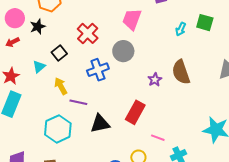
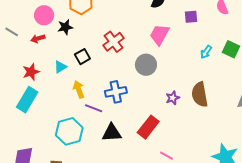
blue cross: (98, 70) -> (116, 92), moved

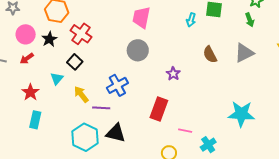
red cross: (113, 42) -> (81, 34), moved
brown semicircle: (200, 94) -> (210, 55), moved, size x0.7
cyan rectangle: (27, 100) -> (35, 120), size x0.7
black triangle: (112, 133) -> (116, 133), moved, turned 35

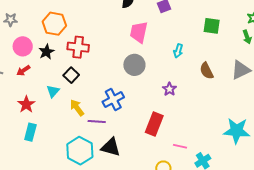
cyan arrow: (191, 20) -> (178, 51), moved
red cross: (81, 34) -> (78, 47), turned -30

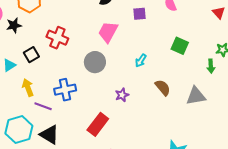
red cross: (78, 47) -> (57, 38), moved
brown semicircle: (207, 71) -> (163, 88), turned 150

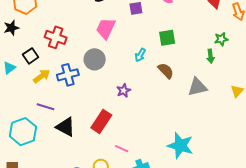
green square: (180, 46) -> (167, 38), moved, turned -30
yellow arrow: (28, 87) -> (42, 76), moved, turned 78
brown semicircle: (163, 88) -> (166, 71), moved
blue cross: (65, 90) -> (68, 75), moved
black triangle: (49, 135) -> (66, 127), moved

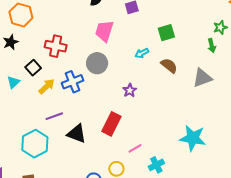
cyan arrow: (140, 55) -> (142, 53), turned 40
purple line: (46, 107) -> (54, 116), turned -30
pink line: (122, 149) -> (135, 148), turned -48

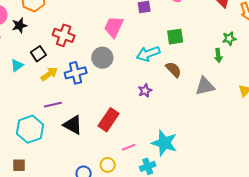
cyan arrow: (142, 53) -> (148, 54), size x1.6
purple star: (130, 90) -> (145, 91), moved
cyan star: (193, 138) -> (164, 143), moved

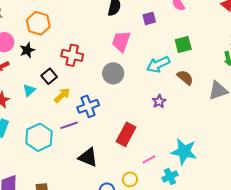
blue cross: (76, 73) -> (88, 106), moved
black triangle: (73, 125) -> (88, 157), moved
cyan hexagon: (30, 129) -> (39, 137), moved

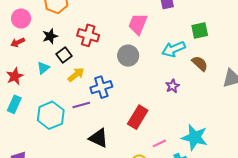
black star: (27, 50) -> (50, 36), moved

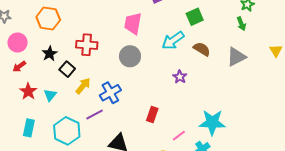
cyan triangle: (43, 68) -> (50, 95), moved
red star: (15, 76) -> (28, 91), moved
red rectangle: (138, 117) -> (152, 115), size x0.7

